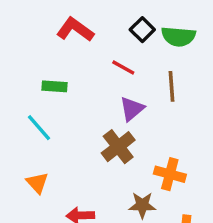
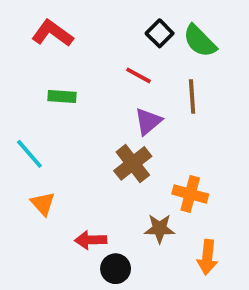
red L-shape: (75, 30) -> (52, 33), moved
green semicircle: (178, 36) -> (200, 41), turned 40
cyan line: (39, 128) -> (29, 154), moved

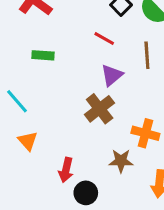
red arrow: (91, 240) -> (66, 170), turned -75

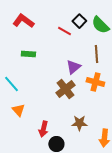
red line: (104, 38) -> (64, 31), moved
orange cross: (145, 133) -> (95, 82), moved

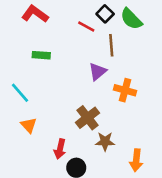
brown line: (96, 54) -> (111, 45), moved
brown cross: (65, 89) -> (88, 118), moved

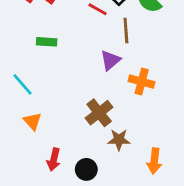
red arrow: (60, 149) -> (54, 159), moved

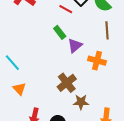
brown line: (126, 31) -> (107, 30), moved
green rectangle: (47, 42) -> (60, 32), moved, turned 48

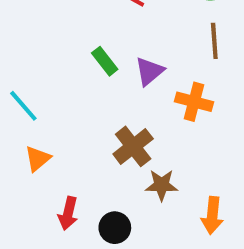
green rectangle: (60, 32) -> (105, 61), moved
orange triangle: (19, 89) -> (38, 159), turned 32

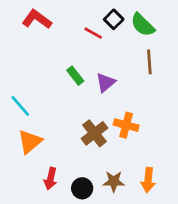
orange cross: (194, 102) -> (126, 125), moved
orange triangle: (38, 159) -> (30, 142), size x1.4
brown star: (162, 185) -> (114, 181), moved

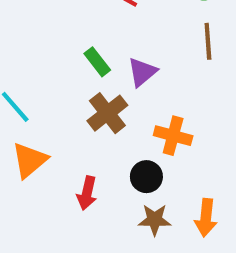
brown cross: (94, 133) -> (107, 113), moved
red arrow: (51, 179) -> (87, 193), moved
black circle: (82, 188) -> (146, 177), moved

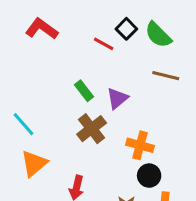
brown line: (208, 41) -> (166, 76), turned -72
black circle: (146, 177) -> (149, 176), moved

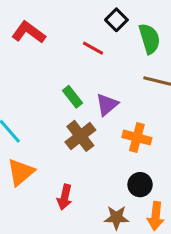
black square: (126, 29) -> (116, 20), moved
green semicircle: (158, 35) -> (149, 39), turned -152
orange cross: (140, 145) -> (137, 138), moved

